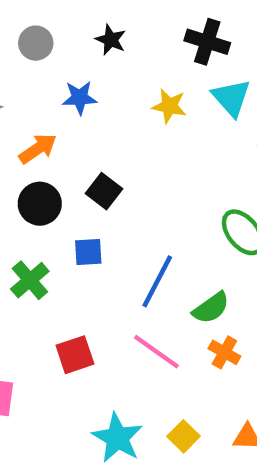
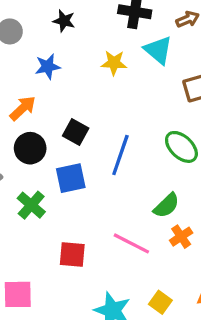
blue square: (88, 252) -> (71, 178), size x1.4
blue line: (157, 281) -> (120, 155), moved
orange cross: (224, 352) -> (181, 237), turned 35
red square: (75, 355) -> (72, 254), turned 32

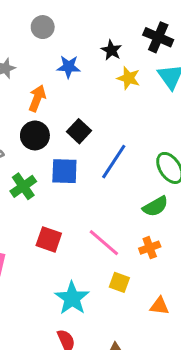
black star: (64, 21) -> (111, 50), moved
orange arrow: (23, 108) -> (37, 98), turned -40
green semicircle: (166, 206) -> (155, 206), moved
yellow square: (160, 302) -> (119, 282), moved, turned -30

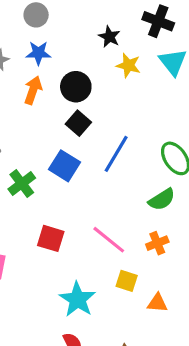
blue star: (69, 67) -> (38, 53), moved
black circle: (35, 135) -> (76, 87), moved
blue square: (64, 171) -> (65, 166), turned 32
orange triangle: (159, 306) -> (157, 303), moved

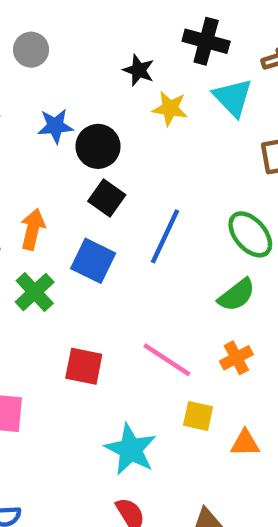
blue star: (38, 53) -> (55, 126), moved
orange arrow: (33, 90) -> (33, 229), moved

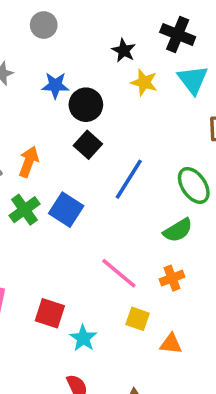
blue square: (93, 261) -> (66, 210), moved
red square: (84, 366) -> (50, 313), moved
cyan star: (131, 449) -> (83, 338), size x0.7

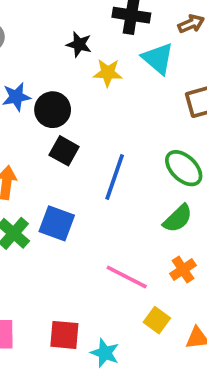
yellow square: (138, 319) -> (157, 320), turned 30

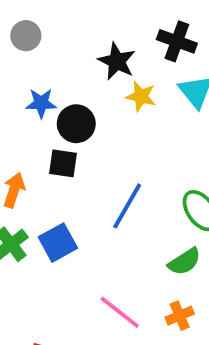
black star: (79, 44) -> (117, 61), size x1.4
black square: (64, 151) -> (63, 163), moved, turned -32
blue square: (57, 223) -> (58, 243), turned 30

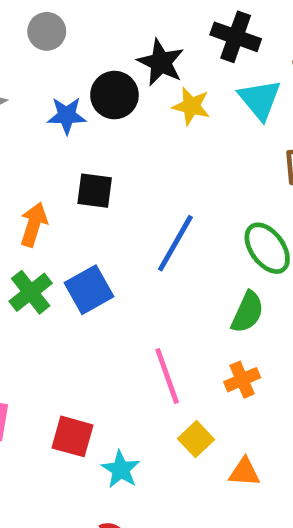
black circle: (76, 124) -> (114, 95), moved
green semicircle: (184, 262) -> (248, 312), turned -32
pink line: (120, 312) -> (167, 376), turned 33

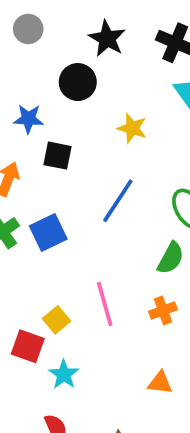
black star: (161, 62) -> (107, 39), moved
yellow star: (191, 106) -> (132, 128), moved
blue star: (67, 115) -> (28, 119), moved
yellow square: (196, 439) -> (56, 320), moved

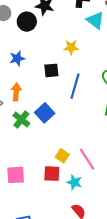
black circle: (78, 82) -> (27, 22), moved
black square: (58, 156) -> (51, 70), moved
pink line: (105, 304) -> (87, 159), moved

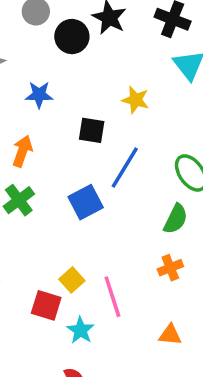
blue square: (45, 113) -> (86, 202), moved

